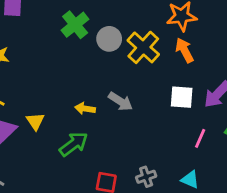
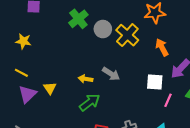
orange arrow: (184, 50) -> (162, 47), moved
white square: (182, 97) -> (155, 82), moved
green arrow: (74, 144) -> (90, 102), moved

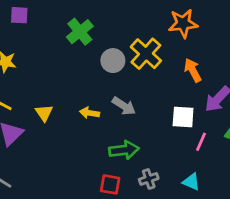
gray circle: (103, 29) -> (113, 61), moved
yellow triangle: (50, 88) -> (44, 113), moved
green arrow: (90, 102) -> (124, 150), moved, turned 30

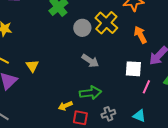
yellow arrow: (89, 113) -> (65, 106), moved, turned -32

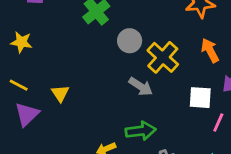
yellow cross: (106, 23) -> (163, 57), moved

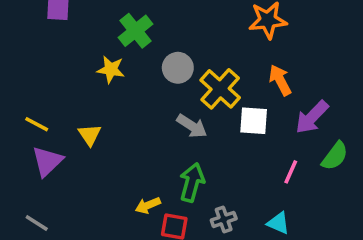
yellow star: (21, 42) -> (111, 70), moved
white square: (200, 98) -> (254, 121), moved
green arrow: (141, 131) -> (192, 182), turned -68

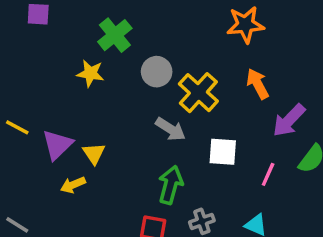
white square: (254, 121) -> (223, 152), moved
yellow triangle: (90, 135) -> (94, 153), moved
purple triangle: (47, 161) -> (57, 145), moved
yellow arrow: (148, 205) -> (73, 185), moved

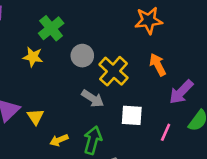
yellow arrow: (73, 185) -> (59, 140), moved

